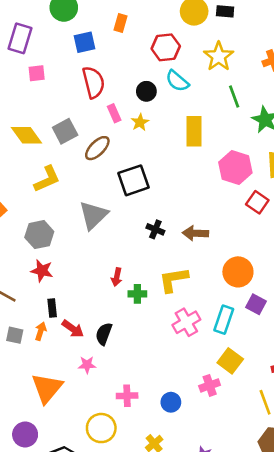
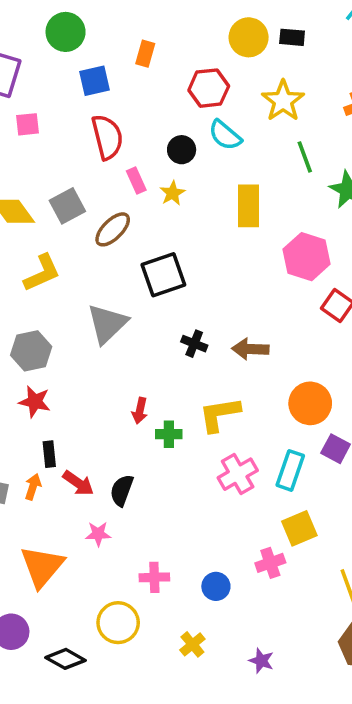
yellow square: (230, 361) -> (299, 528), turned 30

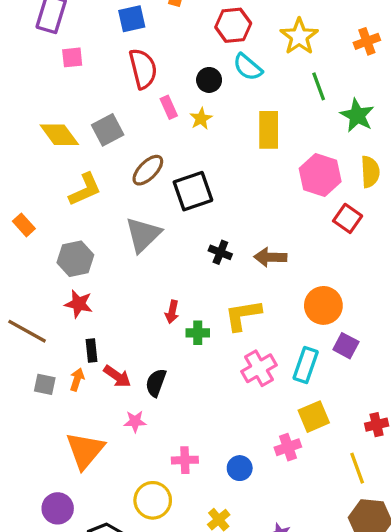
brown ellipse: (113, 229) -> (148, 170), moved

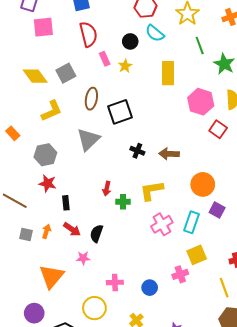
pink square: (72, 57) -> (43, 27), size x1.5
brown ellipse: (148, 170) -> (91, 99), turned -35
black rectangle: (91, 351) -> (66, 203), moved

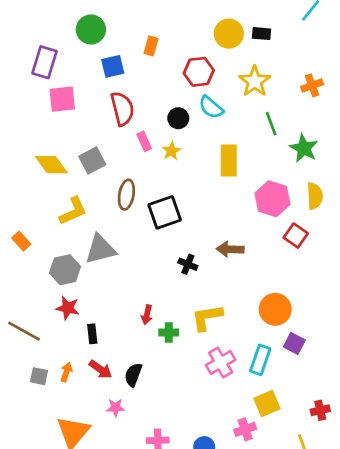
gray triangle: (88, 139) -> (100, 249), moved, turned 30
brown arrow: (169, 154) -> (230, 249), moved

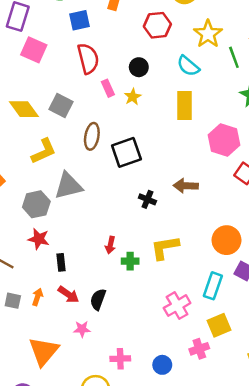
pink square: (62, 99) -> (34, 50), turned 30
cyan semicircle: (211, 107) -> (188, 66), moved
green line: (271, 124) -> (234, 57), moved
gray square: (92, 161) -> (61, 105), turned -35
pink cross: (221, 363) -> (177, 306), moved

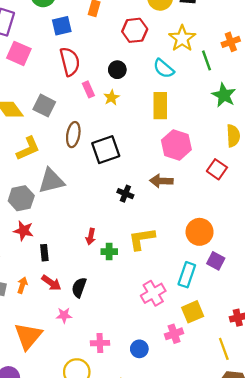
pink hexagon: (224, 140) -> (176, 145), moved

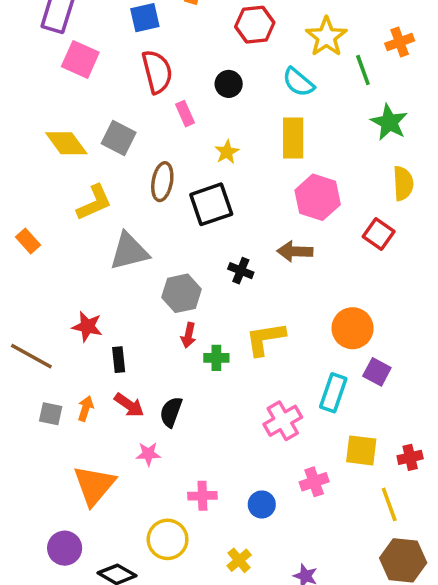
yellow star: (112, 97) -> (227, 152), moved
gray hexagon: (21, 198) -> (181, 293), moved
yellow square: (193, 312) -> (361, 450), moved, turned 30

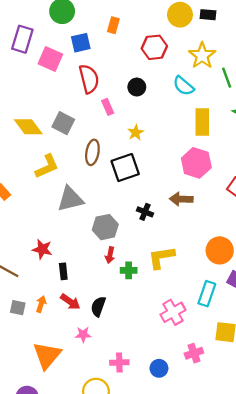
pink square: (80, 59) -> (50, 59), moved
yellow rectangle: (293, 138) -> (202, 122), moved

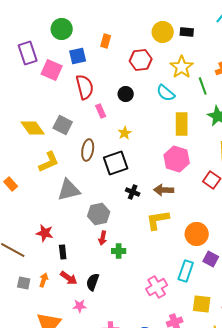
purple rectangle: (22, 39) -> (28, 53), turned -35
black cross: (145, 212) -> (133, 192), moved
yellow L-shape: (161, 257) -> (158, 220), moved

